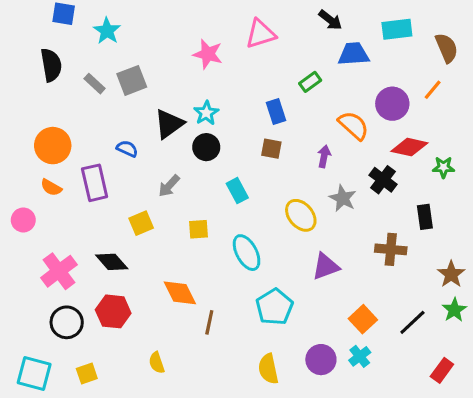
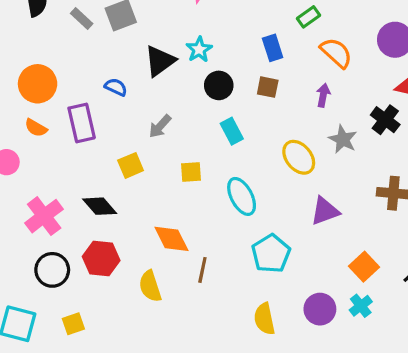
orange semicircle: (354, 125) -> (336, 53), moved
black circle: (206, 147) -> (219, 85), moved
yellow semicircle: (157, 363) -> (150, 286), moved, size x1.4

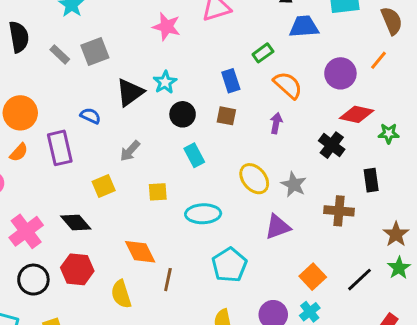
orange semicircle: (36, 128) -> (19, 152), turned -78
gray star: (343, 139) -> (294, 185), moved
cyan ellipse: (242, 196) -> (203, 214), turned -64

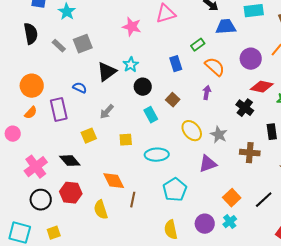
brown square: (226, 116) -> (173, 100), moved, turned 32

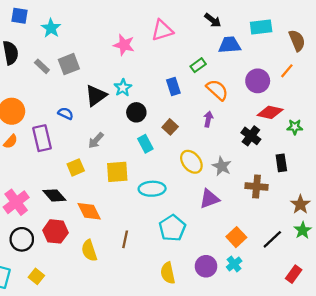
yellow square: (126, 140) -> (117, 172), size x1.5
orange diamond: (114, 181) -> (89, 211), moved
yellow square: (54, 233) -> (36, 276), turned -32

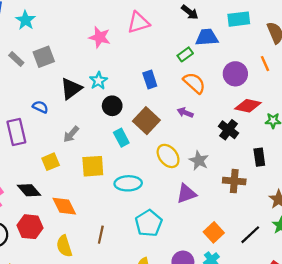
green rectangle: (198, 65) -> (185, 54), moved
orange line: (287, 71) -> (265, 64), turned -64
purple arrow: (208, 119) -> (185, 113), turned -80
brown square: (170, 127) -> (146, 121), size x1.6

